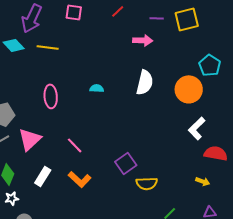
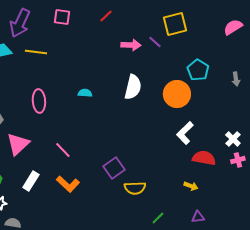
purple line: (157, 18) -> (155, 42), moved, turned 40

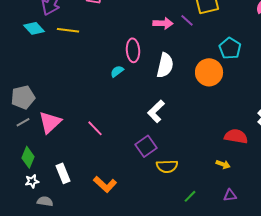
cyan semicircle: (85, 93) -> (117, 71), turned -40
pink ellipse: (39, 101) -> (133, 50), moved
white L-shape: (185, 133) -> (156, 111), moved
white rectangle: (31, 181) -> (63, 173), moved, turned -54
orange L-shape: (68, 184) -> (105, 184), moved

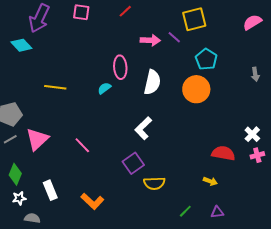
yellow line: (68, 30) -> (55, 87), moved
cyan pentagon: (230, 48) -> (206, 59), moved
green line: (190, 196) -> (185, 211), moved

